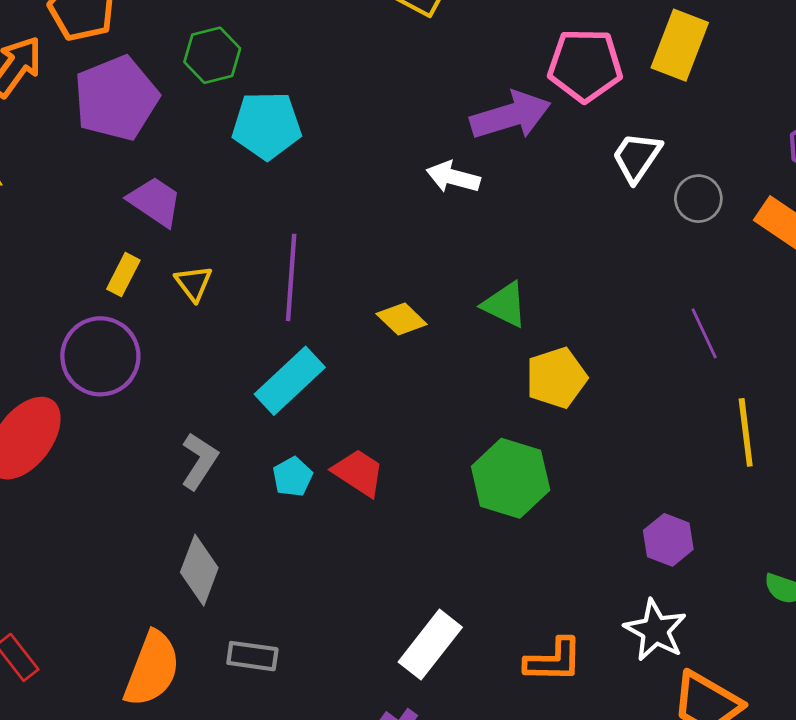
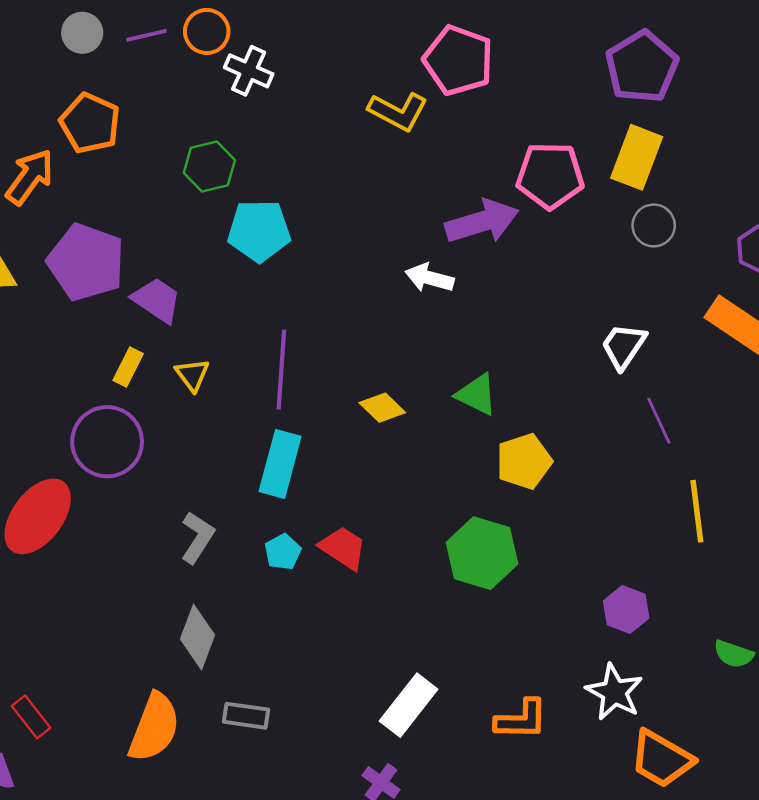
purple pentagon: (116, 98) -> (86, 262), moved, turned -30
white trapezoid: (637, 157) -> (624, 346), moved
gray circle: (698, 199) -> (654, 225), moved
cyan rectangle: (290, 381) -> (280, 464), turned -32

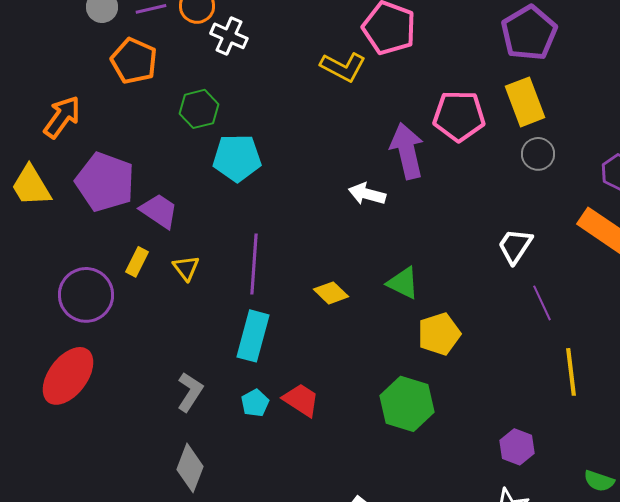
orange pentagon: (90, 123) -> (134, 61), moved
yellow rectangle: (637, 157) -> (525, 102), turned -42
purple arrow: (482, 222) -> (407, 151), turned -86
purple circle: (107, 442) -> (86, 295), moved

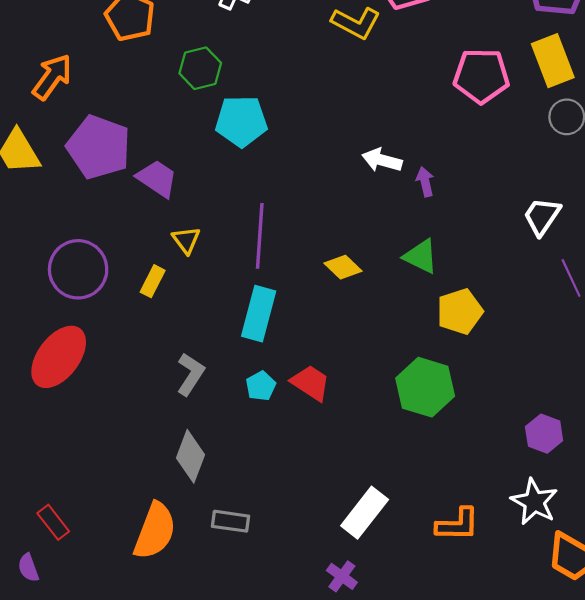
purple arrow: (407, 151) -> (425, 182), moved, size x0.5
yellow rectangle: (137, 262) -> (153, 281), moved

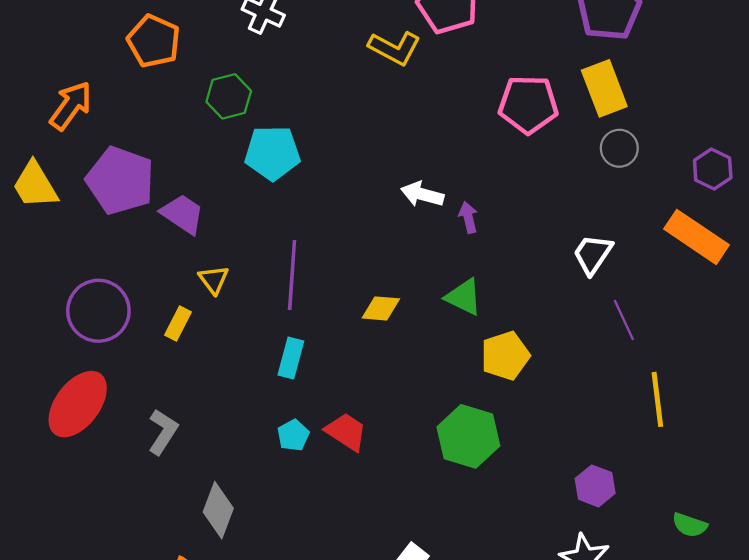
yellow diamond: (343, 267) -> (381, 308), turned -39
cyan rectangle: (259, 314) -> (291, 358), size x0.7
gray L-shape: (191, 374) -> (163, 432), moved

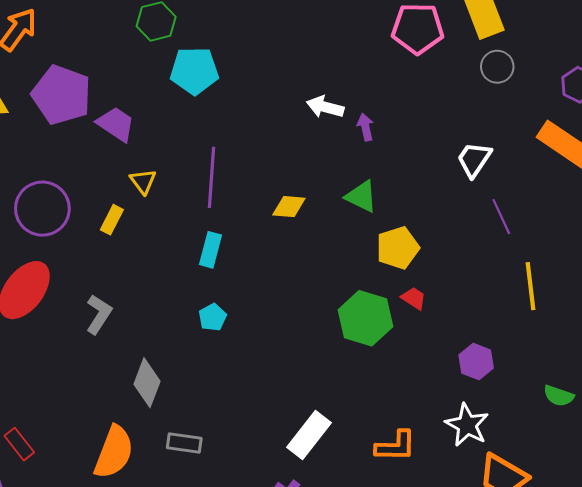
red trapezoid: (346, 432) -> (414, 298), moved, size x0.7

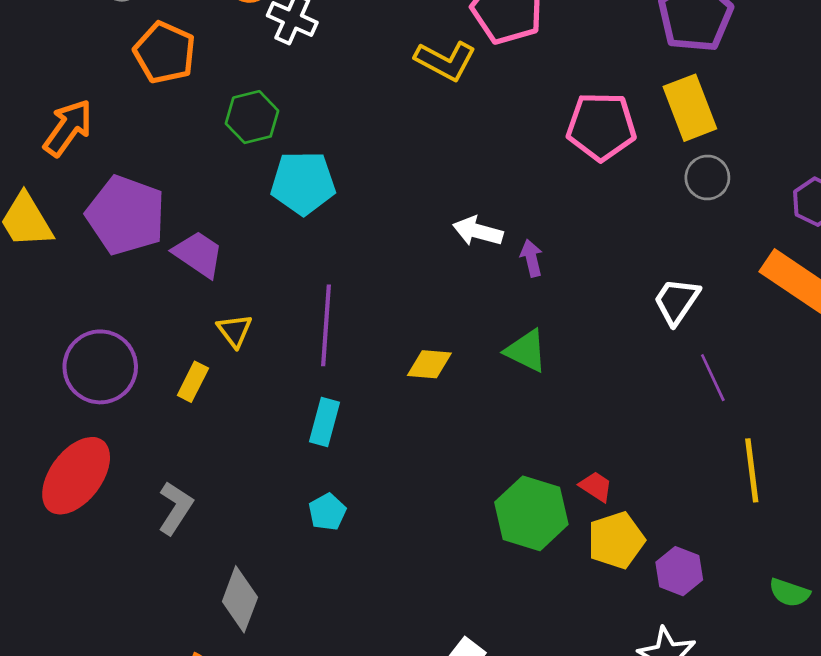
yellow pentagon: (398, 248) -> (616, 540), moved
green semicircle: (559, 396) -> (789, 593), moved

